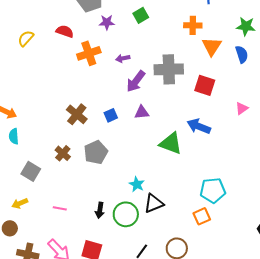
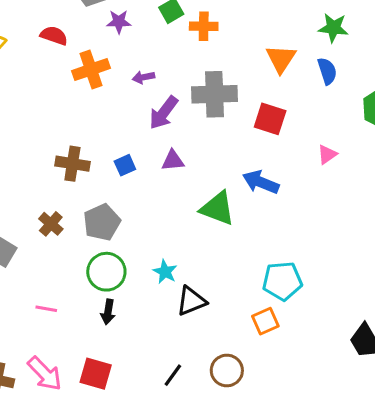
orange cross: (193, 25) -> (204, 26), moved
brown cross: (77, 114) -> (72, 164), turned -30
green circle: (126, 214) -> (106, 272), moved

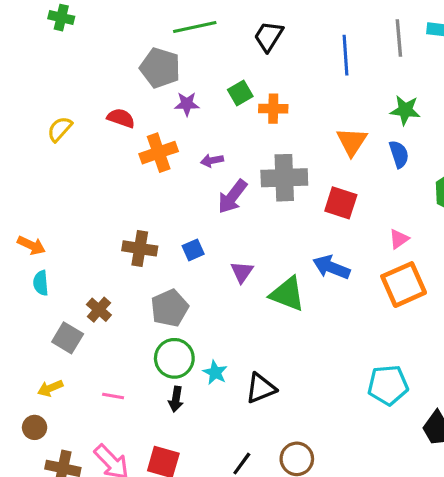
purple triangle: (173, 161) -> (242, 272), moved, turned -50
brown cross: (51, 224) -> (99, 310), moved
cyan star: (165, 272) -> (215, 372), moved
cyan pentagon: (282, 281) -> (388, 385), moved
orange square: (265, 321) -> (404, 285), moved, size x1.6

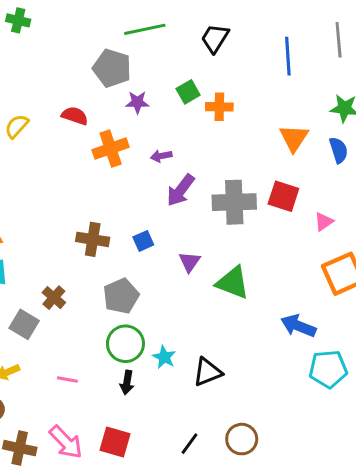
gray cross: (284, 178) -> (234, 202), moved
pink triangle: (399, 239) -> (324, 222), moved
blue arrow: (331, 267) -> (298, 326), moved

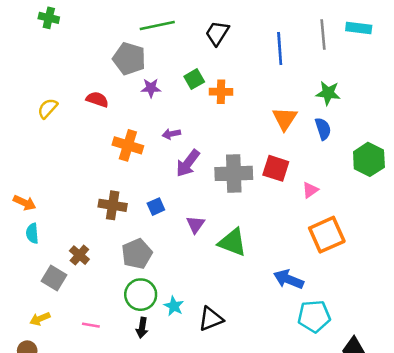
orange cross: (111, 149) -> (128, 145), moved, turned 36

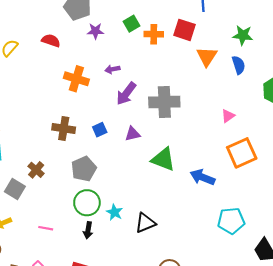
red square: (276, 168) -> (184, 30), moved
purple triangle: (195, 224) -> (133, 134), moved, turned 42
blue arrow: (289, 279) -> (202, 177), moved

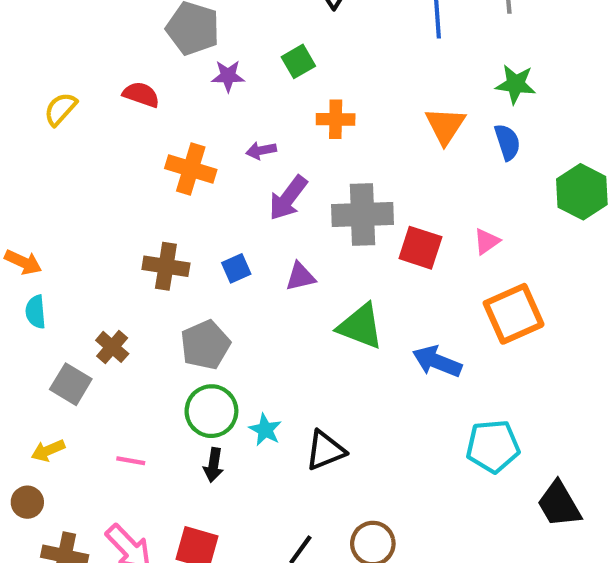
red square: (184, 30) -> (420, 248), moved
orange cross: (154, 34) -> (336, 119), moved

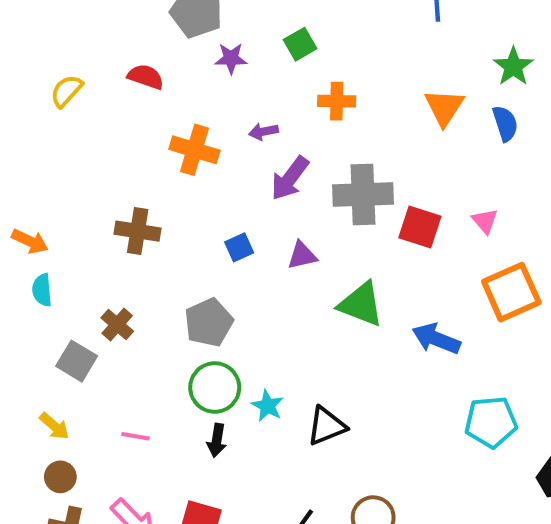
green star: (516, 84) -> (513, 67), turned 30
pink triangle: (487, 241) -> (485, 221), turned -36
brown cross: (166, 266) -> (138, 231), moved
yellow arrow: (48, 450) -> (54, 426), turned -116
brown circle: (27, 502) -> (60, 477), moved

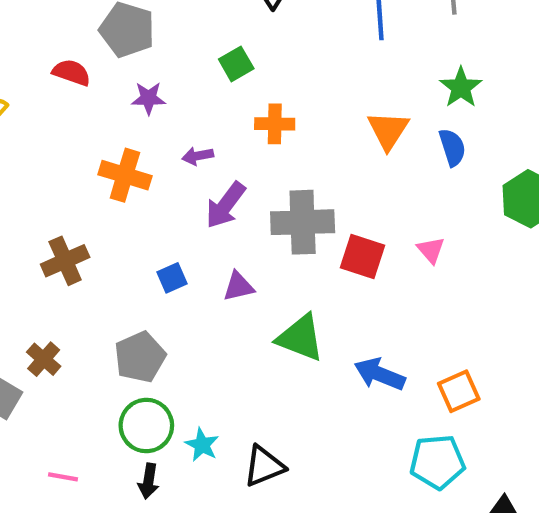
purple star: (231, 58) -> (148, 98), moved
red semicircle: (146, 77) -> (71, 72), moved
brown cross: (138, 231) -> (65, 261), turned -33
orange square: (511, 292) -> (459, 391), moved, size x0.7

